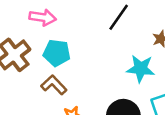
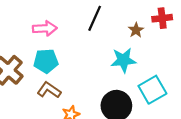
pink arrow: (43, 17) -> (45, 28), moved

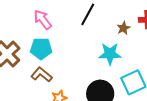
pink arrow: (45, 28) -> (43, 20), turned -130

